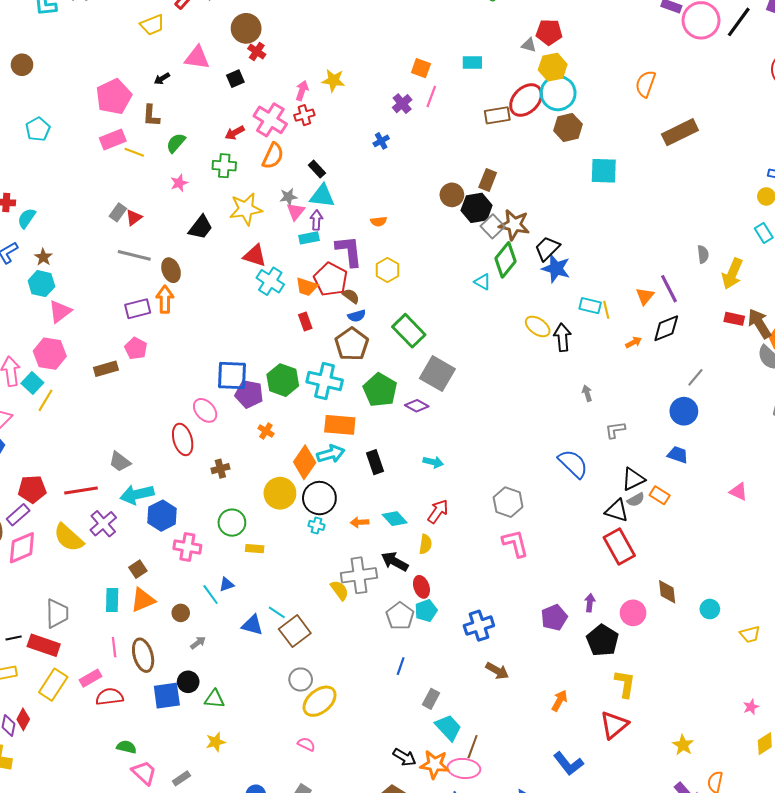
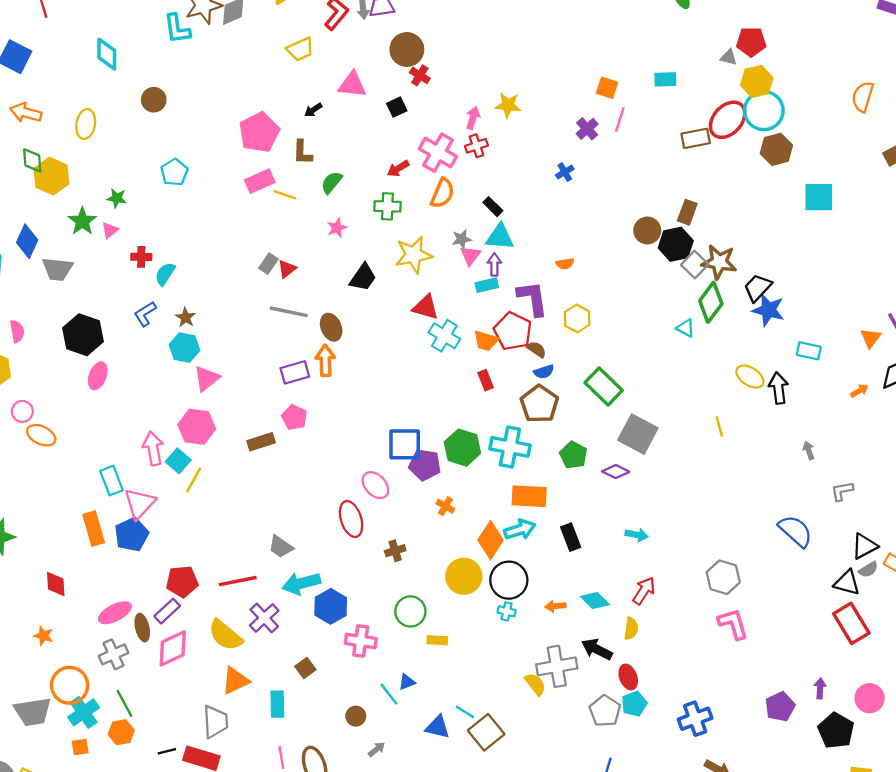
yellow line: (606, 310) -> (719, 426), moved
green pentagon: (380, 390) -> (573, 455), size x0.7
orange triangle: (143, 600) -> (235, 681), moved

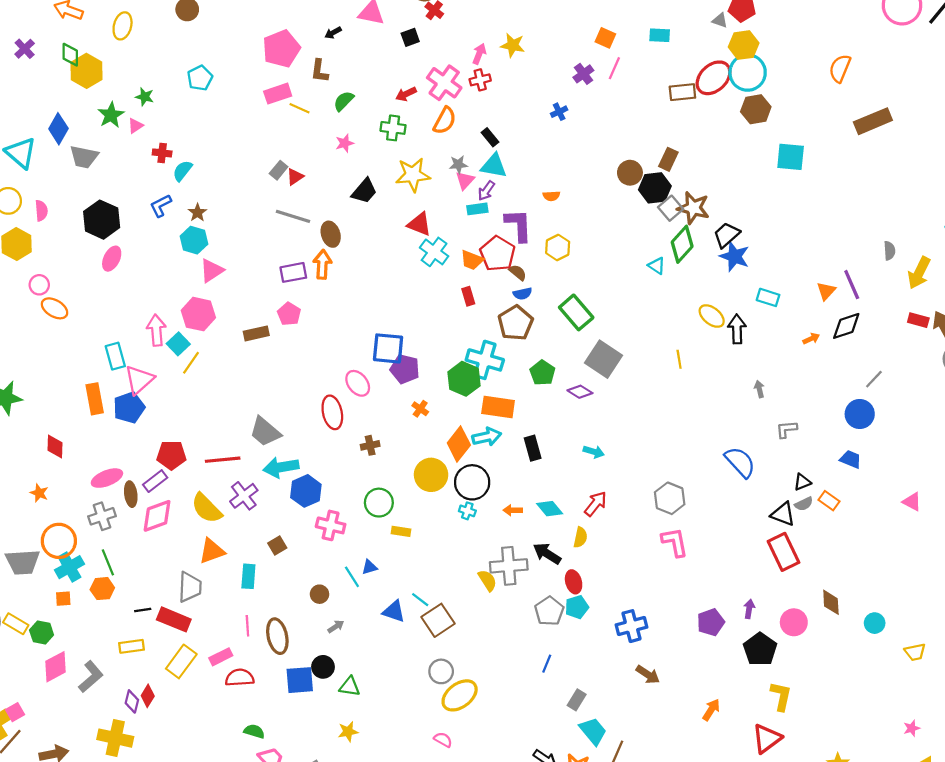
purple arrow: (494, 265) -> (486, 191), turned -150
green hexagon: (462, 448) -> (464, 379), moved
black triangle: (864, 546) -> (802, 482), size x0.7
gray trapezoid: (281, 547) -> (265, 432), size x1.4

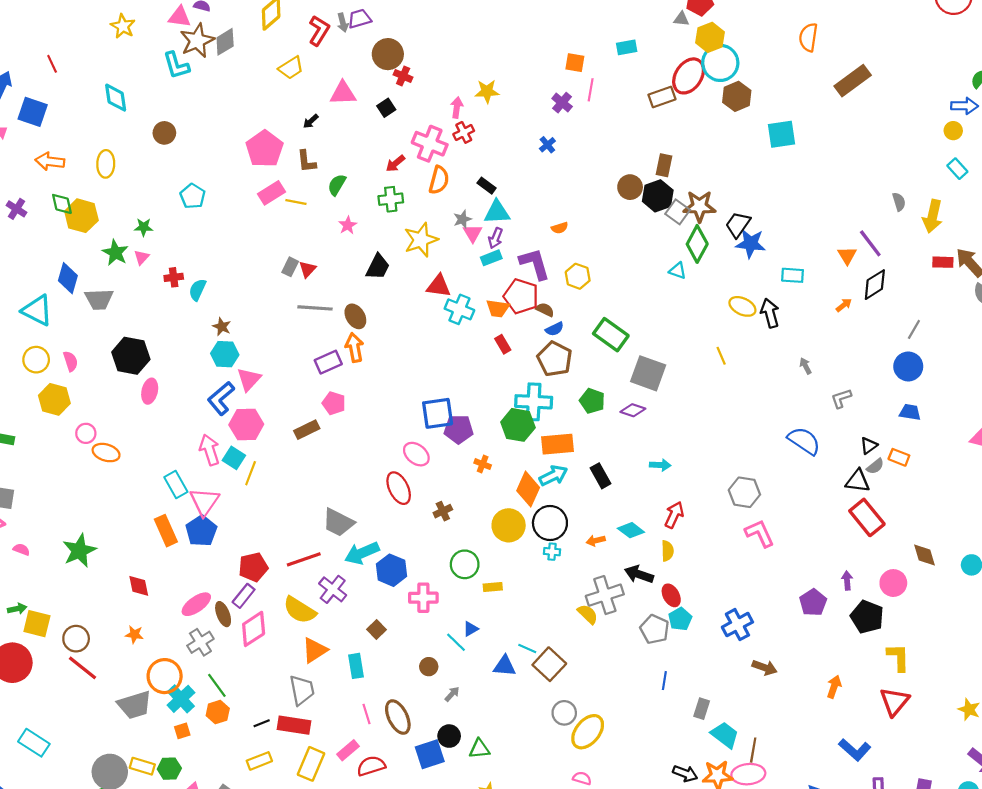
blue L-shape: (161, 206) -> (221, 398), moved, size x1.4

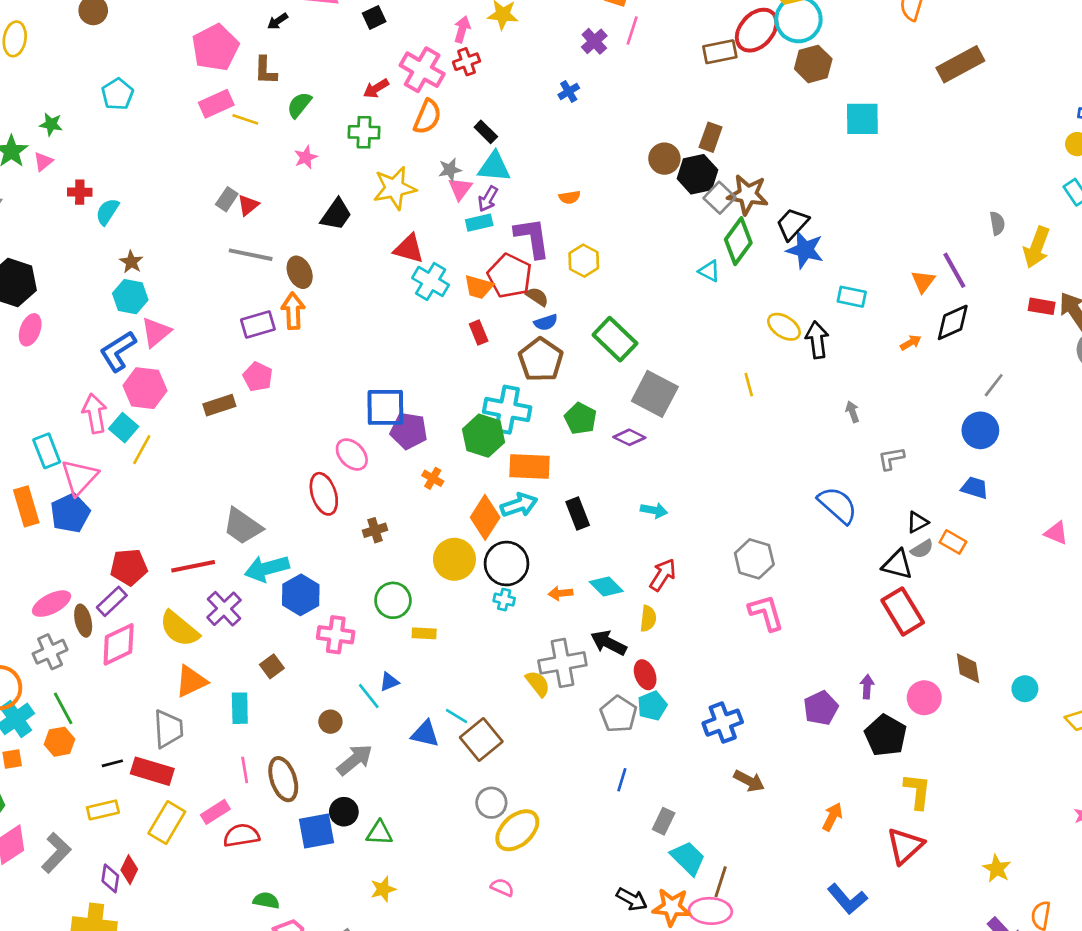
gray arrow: (452, 694) -> (355, 760), size x1.8

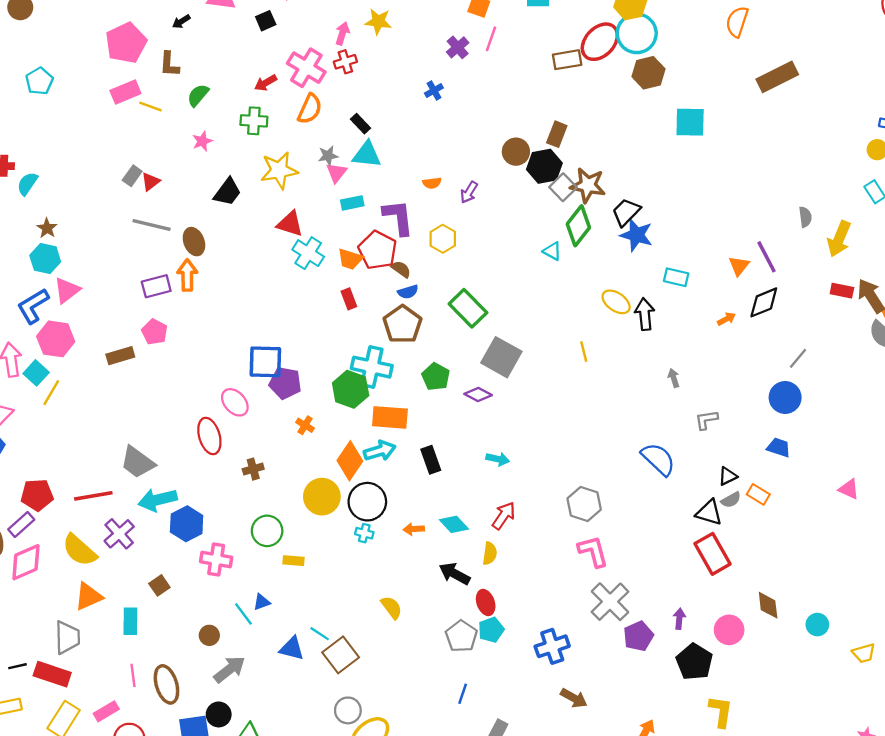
purple arrow: (488, 199) -> (469, 192), moved
gray cross: (562, 663) -> (610, 602), moved, turned -36

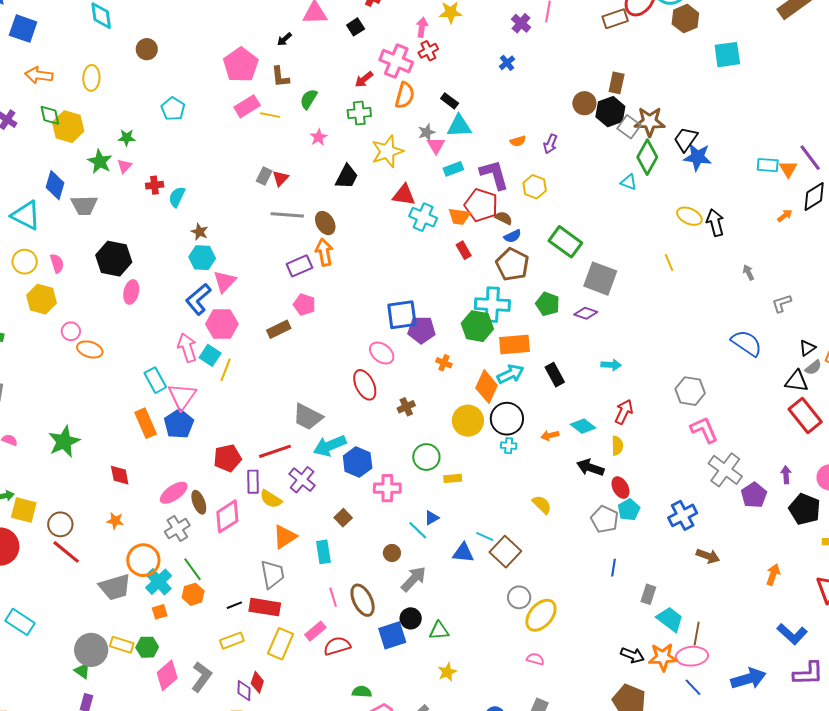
cyan rectangle: (676, 277) -> (768, 165), moved
purple rectangle: (21, 524) -> (253, 482), moved, turned -40
yellow semicircle: (79, 550) -> (271, 499), size x0.7

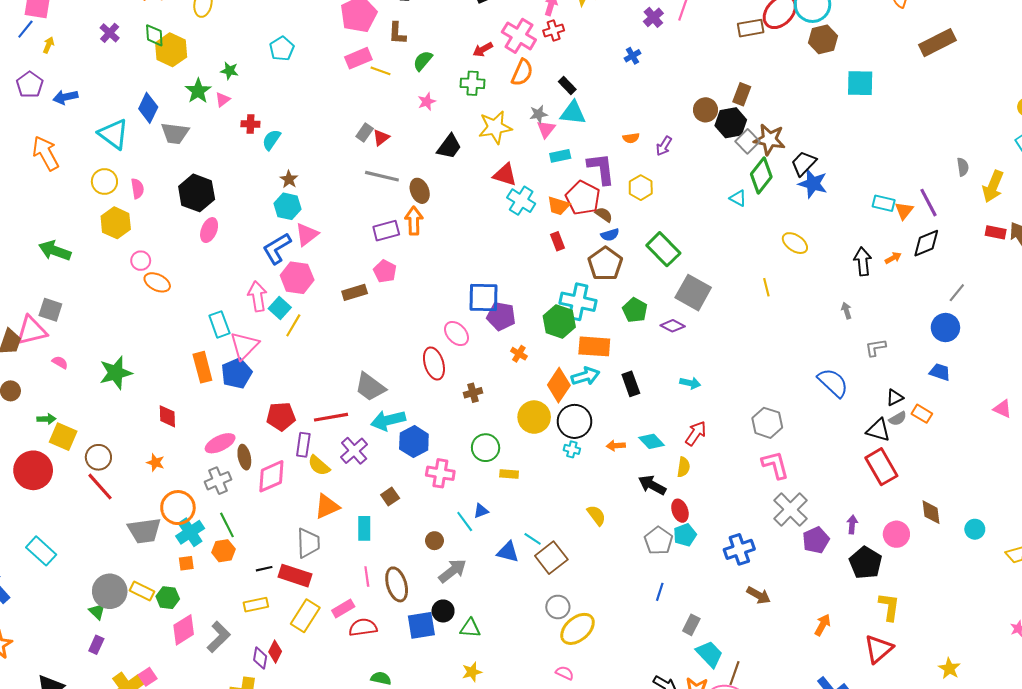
black arrow: (715, 223) -> (863, 261), moved

